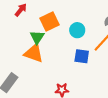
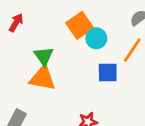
orange square: (49, 22) -> (80, 25), moved

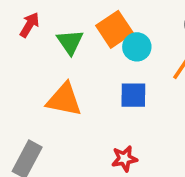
green triangle: (44, 56) -> (70, 42), moved
blue square: (108, 73) -> (133, 95), moved

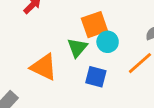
green triangle: (70, 42) -> (77, 48), moved

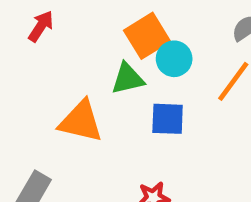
green triangle: (77, 48) -> (128, 79), turned 50

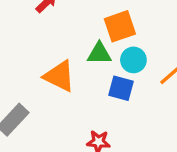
cyan circle: (174, 59) -> (133, 60), moved

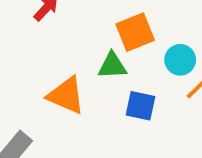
cyan circle: (133, 60) -> (180, 60), moved

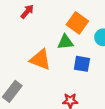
orange square: (135, 32) -> (77, 23), turned -30

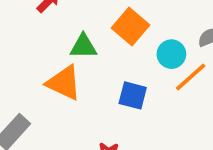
green triangle: (65, 42) -> (83, 46), moved

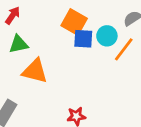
green triangle: (83, 46) -> (18, 44), moved
blue square: (133, 95) -> (83, 39), moved

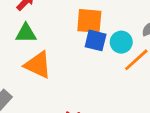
orange square: (74, 22) -> (89, 21), turned -35

